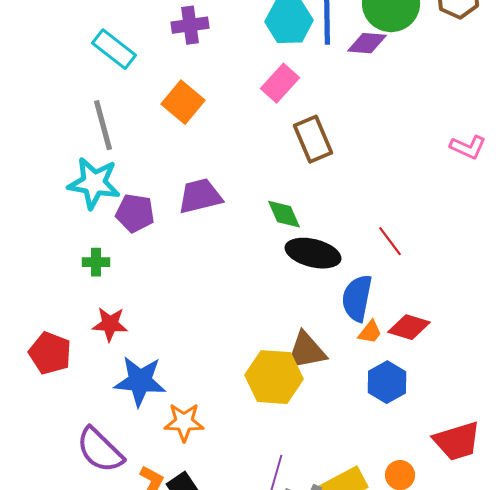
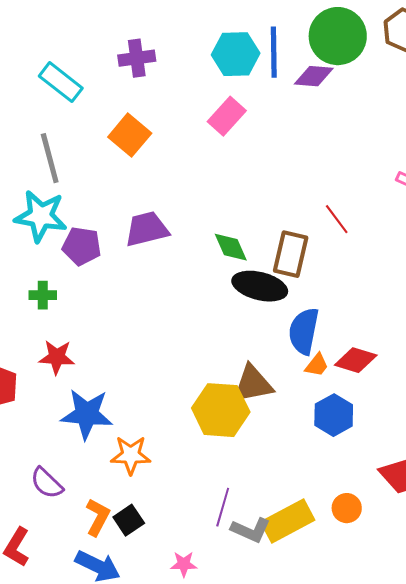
brown rectangle: (313, 139) -> (291, 254), moved, turned 36
red line: (390, 241) -> (337, 219), moved
purple semicircle: (100, 450) -> (47, 483), size x0.7

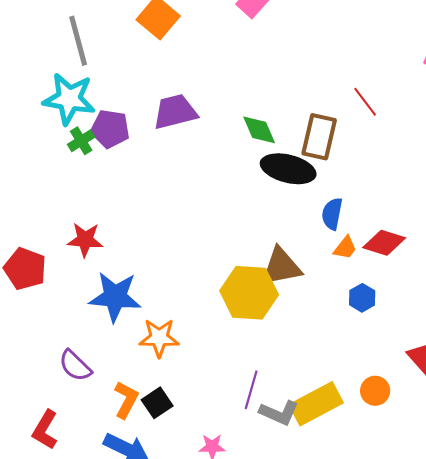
green cross: (43, 295) -> (81, 141), moved, turned -32
blue semicircle: (304, 331) -> (332, 214), size x0.7
blue hexagon: (334, 415) -> (362, 298), size x0.7

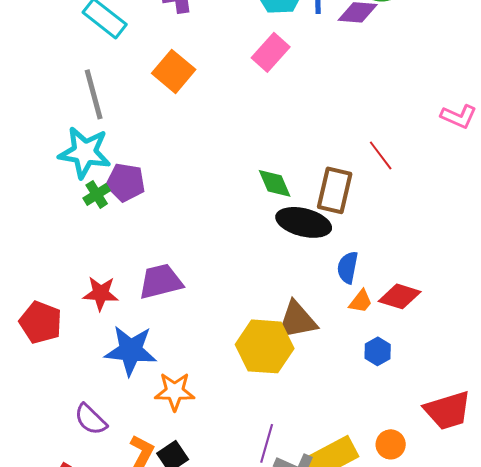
purple trapezoid: (175, 112) -> (161, 281), moved

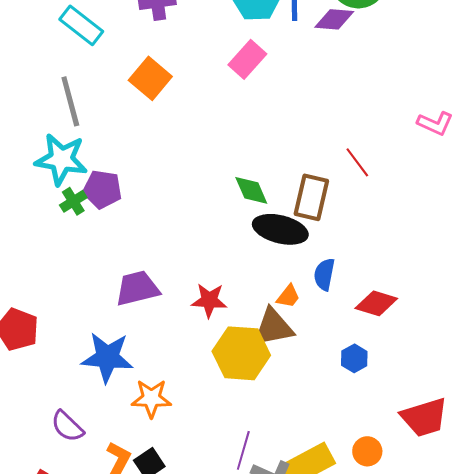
red star: (101, 293) -> (209, 300), moved
orange trapezoid: (361, 301) -> (288, 296), moved

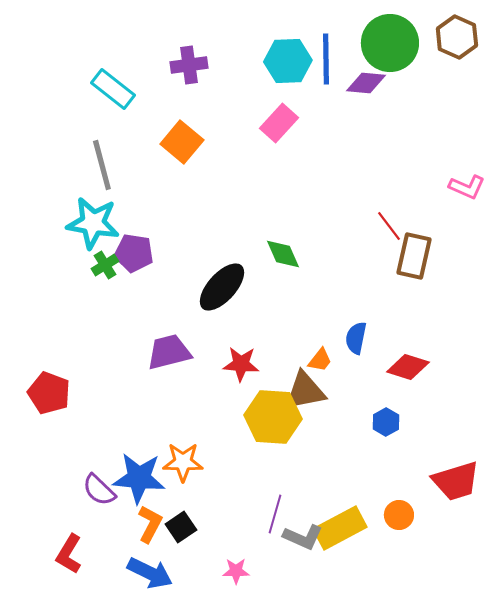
brown rectangle: (311, 197) -> (414, 256), moved
black ellipse: (280, 229) -> (222, 287), moved, turned -62
blue star: (107, 357) -> (139, 478), moved

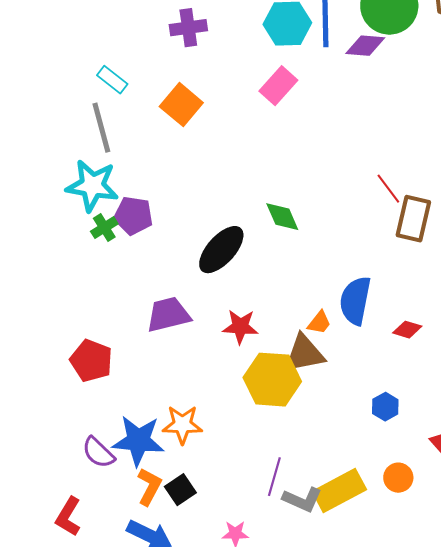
cyan rectangle: (113, 89) -> (112, 80), moved, size x0.7
blue semicircle: (356, 338) -> (355, 301), size x1.5
red diamond: (408, 367) -> (407, 330), size x0.7
red pentagon: (49, 393) -> (91, 361), moved
blue hexagon: (386, 422) -> (385, 407), moved

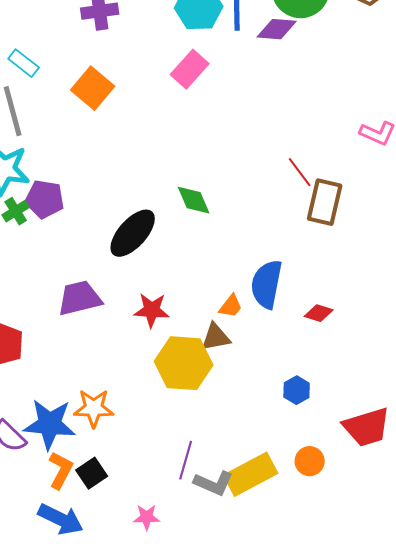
brown triangle: (304, 354) -> (216, 337), size x0.7

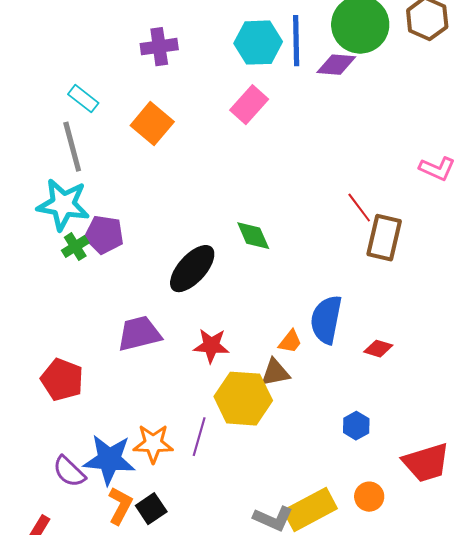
purple line: (186, 460) -> (199, 437), moved

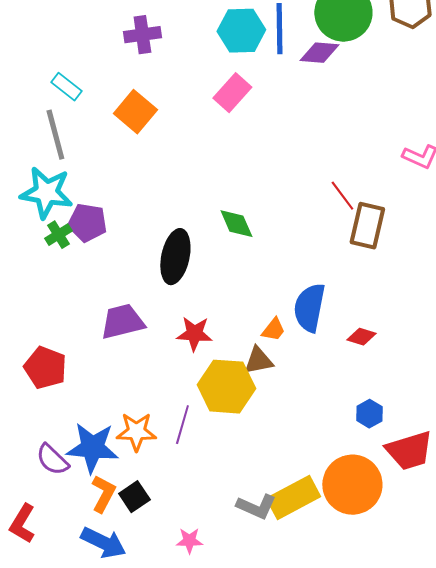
black ellipse: (192, 269) -> (175, 257), turned -30
blue hexagon: (356, 426) -> (369, 414), moved
orange circle: (369, 497) -> (352, 485), size x2.0

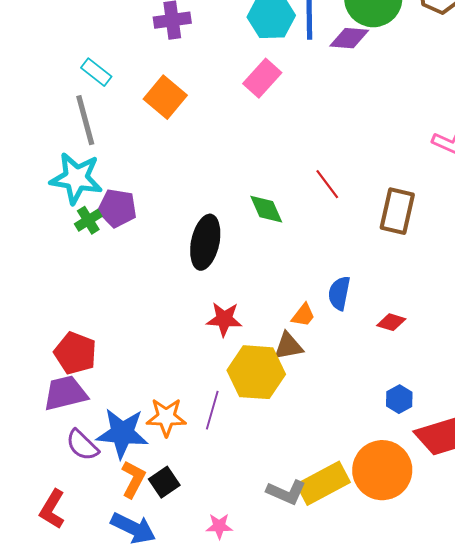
red line: (342, 196) -> (327, 184), moved
blue semicircle: (309, 308) -> (339, 293), size x0.7
purple trapezoid: (122, 322) -> (65, 393), moved

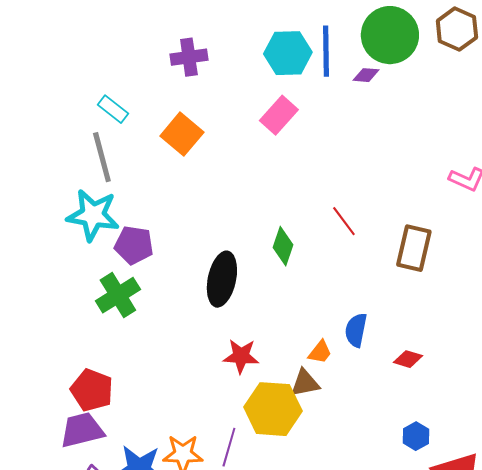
purple diamond: (349, 38) -> (366, 75), size x0.7
green diamond: (266, 209) -> (283, 246), turned 42
green cross: (88, 220) -> (118, 295), moved, size x1.6

